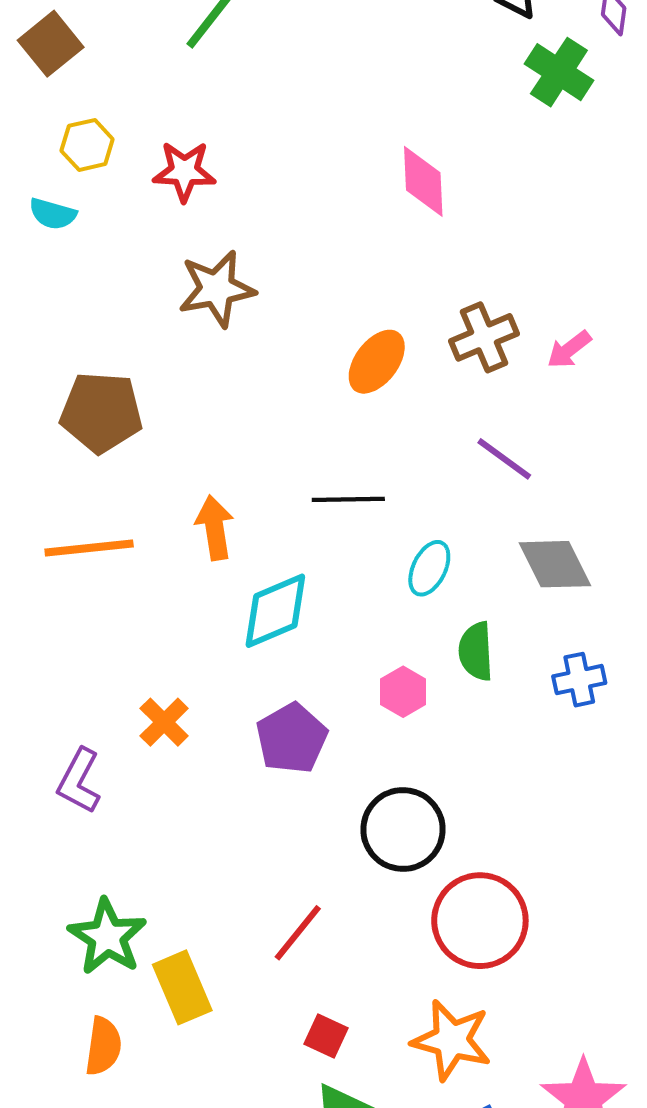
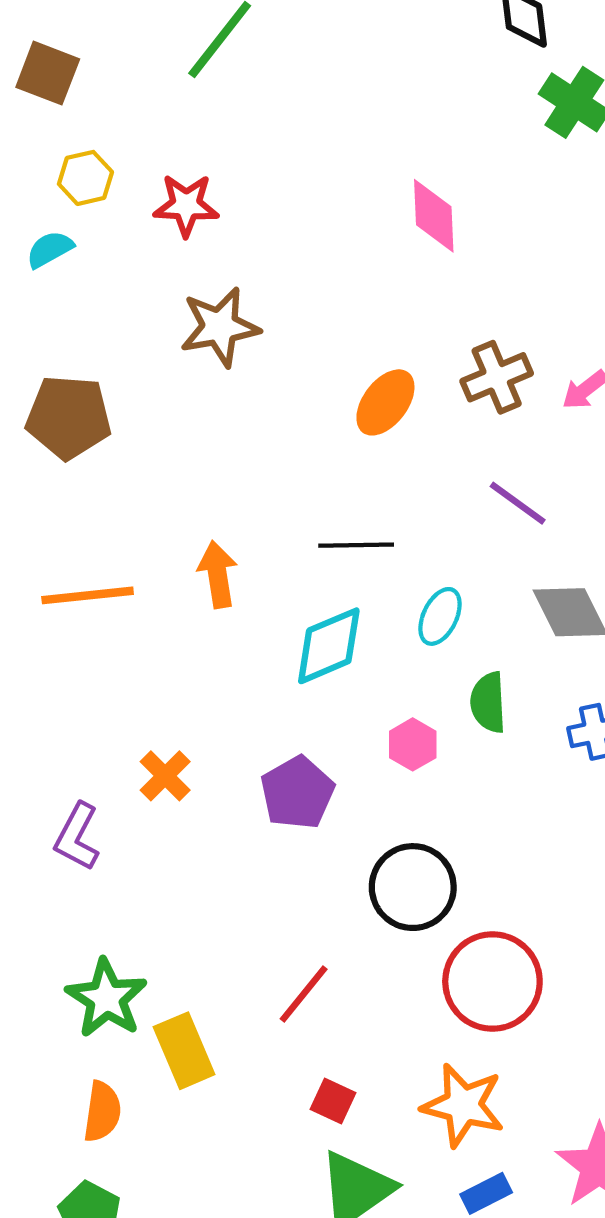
brown square: (51, 44) -> (48, 73), turned -30
cyan semicircle: (53, 214) -> (50, 249), turned 135
brown pentagon: (101, 412) -> (69, 417), moved
cyan diamond: (275, 611) -> (329, 646), moved

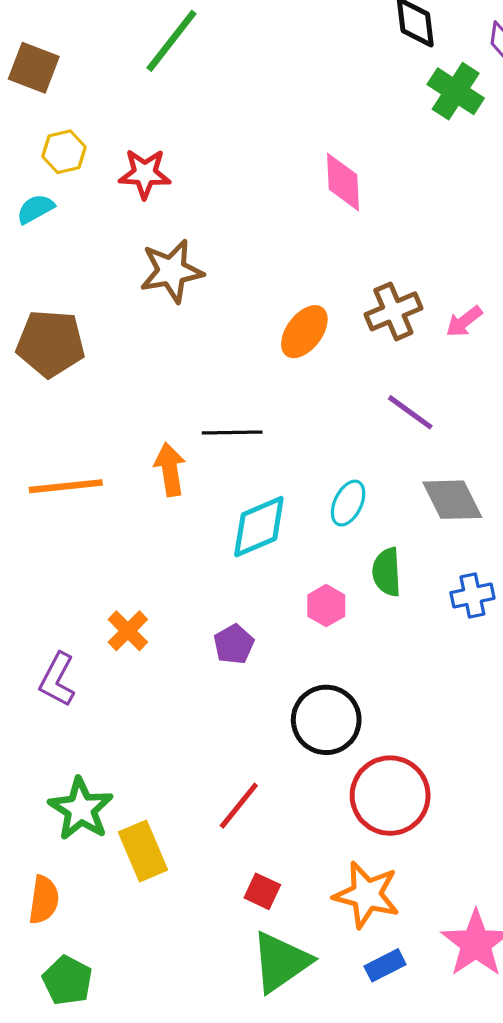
black line: (356, 545) -> (232, 432), moved
purple pentagon: (297, 793) -> (234, 644), size x0.7
orange semicircle: (102, 1112) -> (44, 900), moved

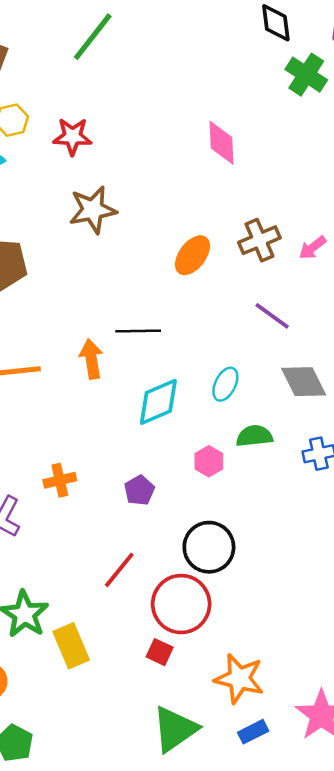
green semicircle: (387, 572) -> (254, 436), turned 87
orange cross: (128, 631) -> (60, 480), turned 32
red circle: (390, 796) -> (181, 604), moved
red line: (239, 806) -> (119, 570), moved
red square: (262, 891) -> (160, 652), moved

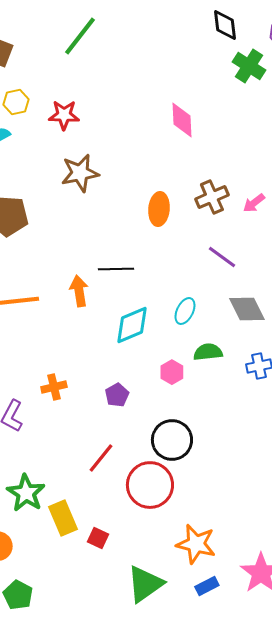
orange ellipse: (192, 255) -> (159, 209), turned -32
red square: (160, 652) -> (98, 538), moved

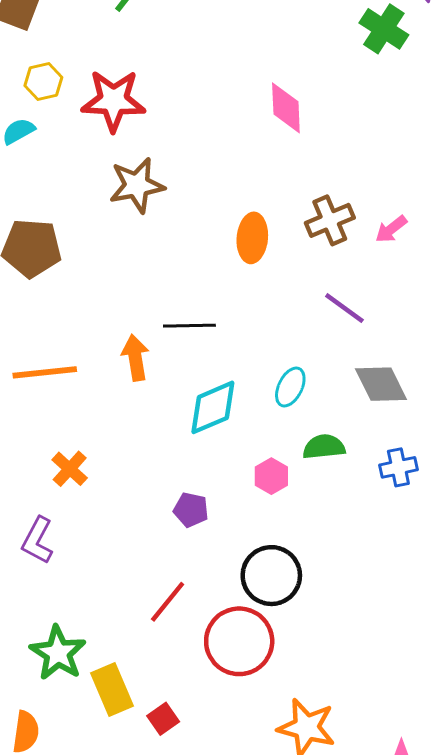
red star: (64, 115) -> (113, 101), size x1.4
orange cross: (54, 387) -> (70, 469), moved, turned -35
purple pentagon: (117, 395) -> (191, 510), turned -30
red square: (98, 538) -> (163, 719), turned 30

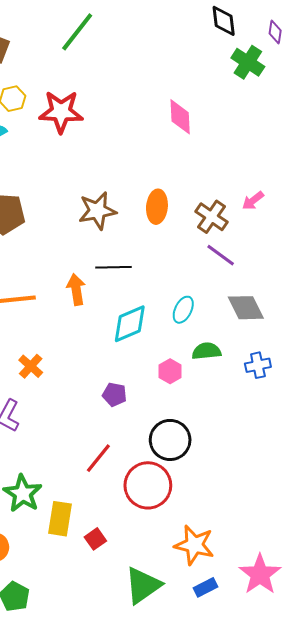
brown star: (137, 185) -> (97, 211), moved
brown cross: (330, 220) -> (212, 217), moved, turned -32
yellow rectangle: (112, 690) -> (60, 519), turned 32

